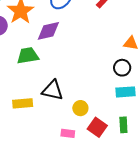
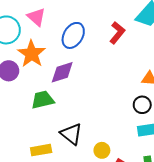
black triangle: (53, 90) -> (71, 134), turned 30

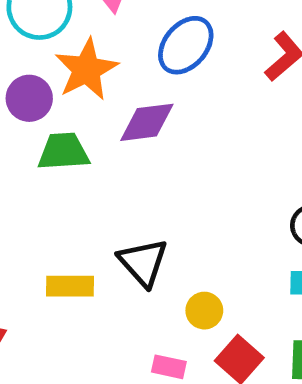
green trapezoid: (43, 100) -> (63, 152), moved

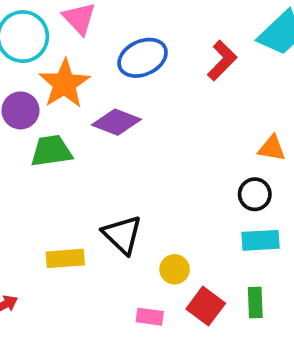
blue ellipse: (186, 45) -> (143, 58), turned 30
purple diamond: (147, 122) -> (116, 122), turned 33

